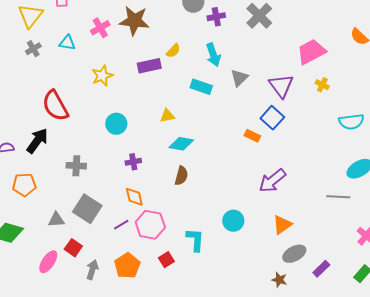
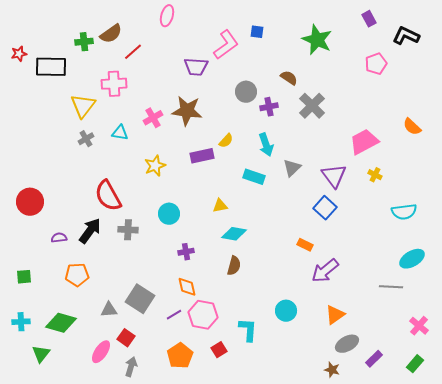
orange rectangle: (252, 136) -> (305, 245), moved
gray cross: (76, 166) -> (128, 230), moved
gray arrow: (92, 270) -> (131, 367), moved

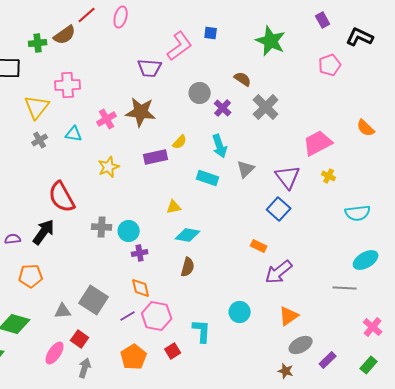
red line: (133, 52) -> (87, 15), moved
purple cross: (269, 107) -> (223, 108), turned -36
cyan circle: (169, 214) -> (129, 231), moved
gray cross: (128, 230) -> (102, 227), moved

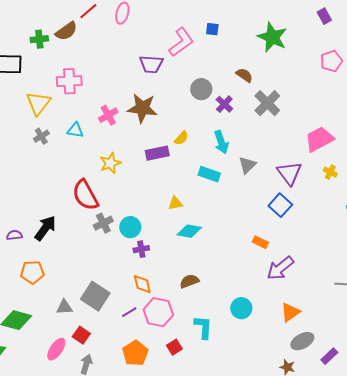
red semicircle: (62, 197) -> (85, 195), moved
gray cross: (102, 227) -> (103, 223), turned -30
brown semicircle: (188, 267) -> (189, 281), moved, turned -126

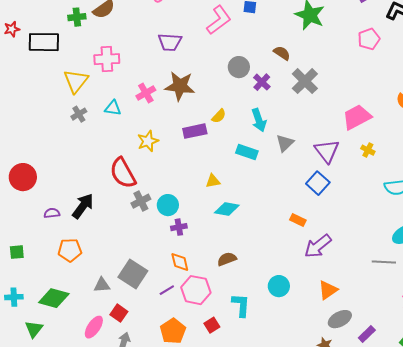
purple trapezoid: (151, 64) -> (170, 42), moved

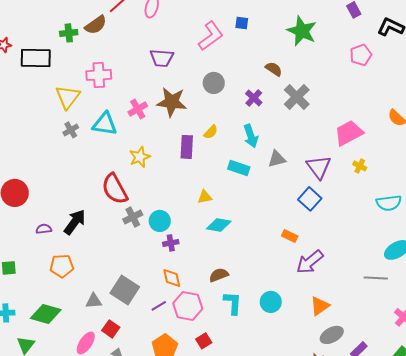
gray circle: (239, 67) -> (214, 83), moved
cyan triangle: (113, 108) -> (105, 124), size x1.5
purple rectangle: (195, 131) -> (187, 147), turned -75
gray triangle: (285, 143) -> (277, 159), turned 30
cyan L-shape: (241, 305) -> (233, 303), moved

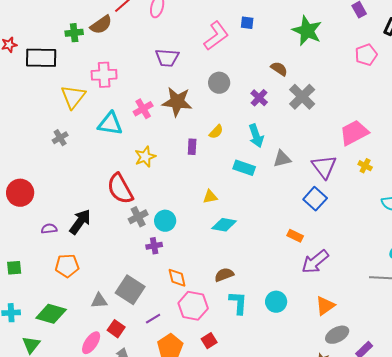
gray cross: (71, 130) -> (60, 138), moved
purple rectangle: (187, 147) -> (192, 147), size x0.7
purple cross: (171, 243) -> (154, 246), moved
purple line: (159, 306) -> (153, 319), moved

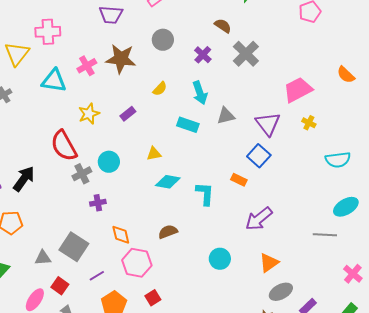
purple rectangle: (192, 147) -> (128, 114), moved, turned 49
cyan circle: (165, 221) -> (109, 162), moved
orange rectangle: (295, 236) -> (239, 180), moved
cyan L-shape: (238, 303) -> (205, 194), moved

